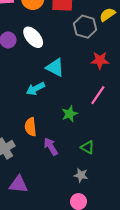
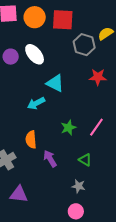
pink line: (98, 95) -> (96, 127), moved

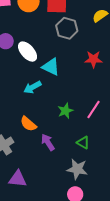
gray hexagon: (84, 45) -> (67, 28), moved
white ellipse: (35, 54) -> (28, 52), moved
orange semicircle: (31, 140) -> (28, 124), turned -42
gray star: (78, 186) -> (77, 169), size x1.5

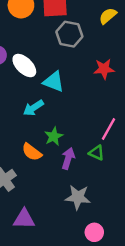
green star: (65, 111) -> (54, 136), moved
purple arrow: (48, 142) -> (68, 158), moved, turned 54
green triangle: (83, 142) -> (96, 153), moved
gray star: (77, 169) -> (78, 197), moved

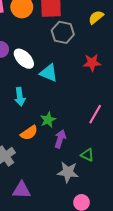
cyan arrow: (33, 108) -> (20, 97), moved, turned -66
orange semicircle: (32, 152) -> (29, 133), turned -72
green triangle: (96, 153) -> (87, 155), moved

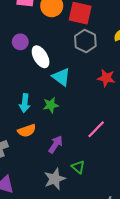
cyan arrow: (20, 97) -> (25, 103), moved
green star: (48, 120) -> (51, 105), moved
gray star: (68, 172) -> (55, 179), turned 30

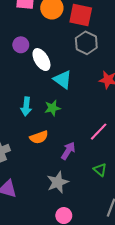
orange semicircle: (27, 131) -> (39, 137), moved
purple arrow: (56, 144) -> (68, 151), moved
green triangle: (78, 167) -> (100, 170), moved

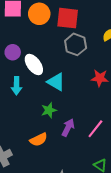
cyan arrow: (26, 106) -> (17, 86), moved
purple arrow: (68, 151) -> (68, 128), moved

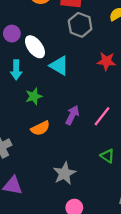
green star: (49, 110) -> (34, 96), moved

